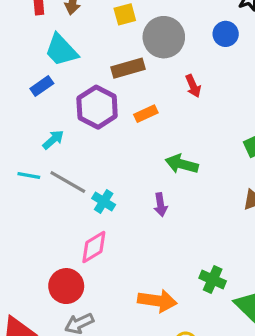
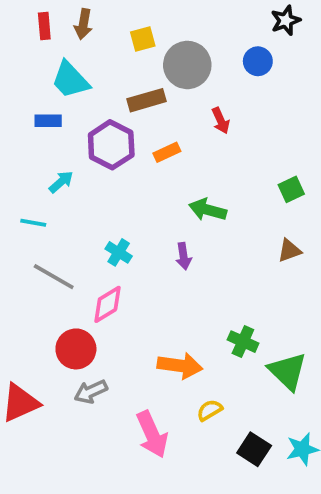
blue rectangle: (42, 86) -> (48, 121), turned 35
gray line: (68, 182) -> (54, 277), moved

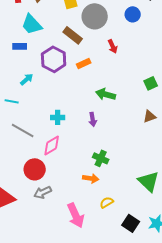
brown rectangle: (146, 100) -> (73, 35), turned 54
cyan cross: (119, 252) -> (58, 117), turned -32
green cross: (243, 342) -> (101, 158), moved
orange arrow: (180, 366) -> (91, 178), size x0.7

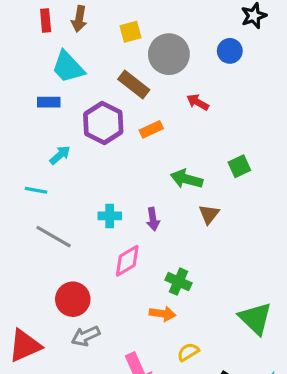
red arrow: (113, 46) -> (198, 102), turned 144
green square: (151, 83) -> (239, 166), moved
brown triangle: (150, 116) -> (209, 214), moved, turned -32
purple arrow: (93, 119) -> (153, 219), moved
pink diamond: (52, 145) -> (127, 261), moved

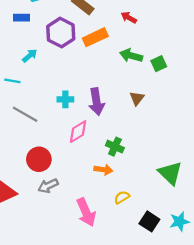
orange rectangle: (151, 129) -> (95, 37), size x1.5
green arrow: (187, 179) -> (131, 56), moved
purple arrow: (153, 219) -> (96, 102), size x1.6

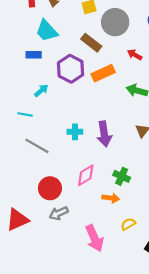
pink diamond: (78, 132) -> (86, 175), moved

